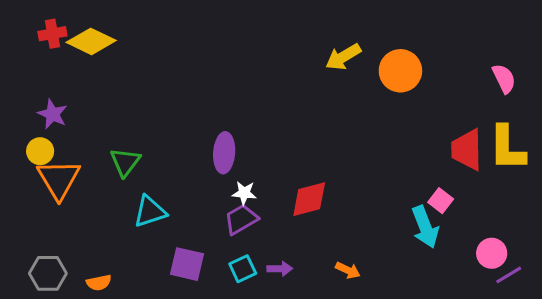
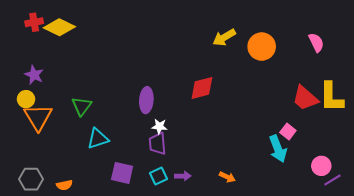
pink semicircle: (504, 79) -> (316, 42), moved
red trapezoid: (467, 150) -> (305, 98), turned -48
red diamond: (309, 199) -> (202, 88), moved
purple trapezoid: (241, 219) -> (157, 144), turned -65

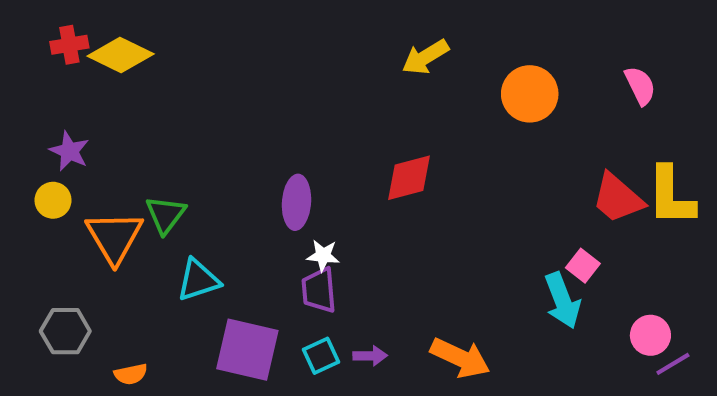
yellow arrow: (224, 37) -> (425, 57), moved
orange triangle: (38, 117) -> (114, 237), moved
purple square: (122, 173) -> (247, 350), size x1.4
orange arrow: (227, 177) -> (460, 358), size x1.8
gray hexagon: (31, 179) -> (65, 331), moved

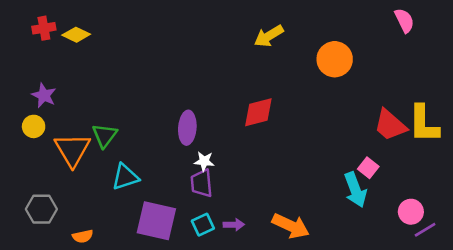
yellow diamond: (121, 55) -> (76, 35), size x0.7
pink semicircle: (640, 86) -> (404, 20), moved

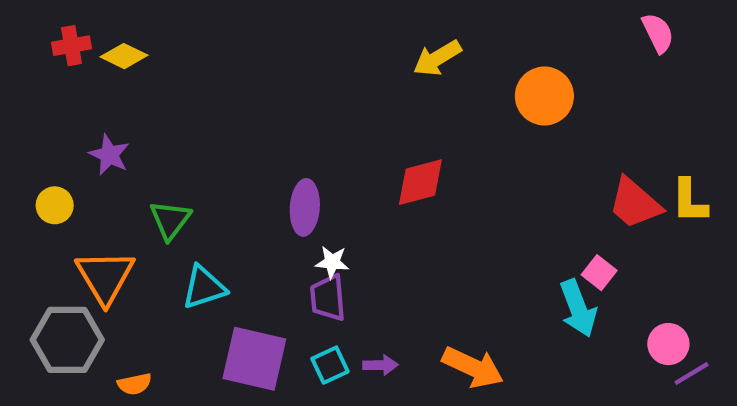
purple star: (44, 95) -> (109, 155), moved
yellow L-shape: (424, 124) -> (689, 201), size x0.7
orange triangle: (72, 150) -> (105, 277), moved
gray hexagon: (41, 209) -> (67, 340), size x1.4

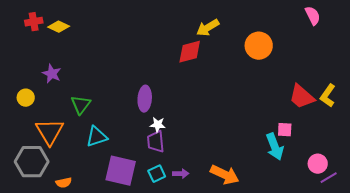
red diamond: (420, 182) -> (190, 52), moved
yellow L-shape: (689, 201) -> (328, 96), turned 35
pink square: (599, 273) -> (285, 130), turned -35

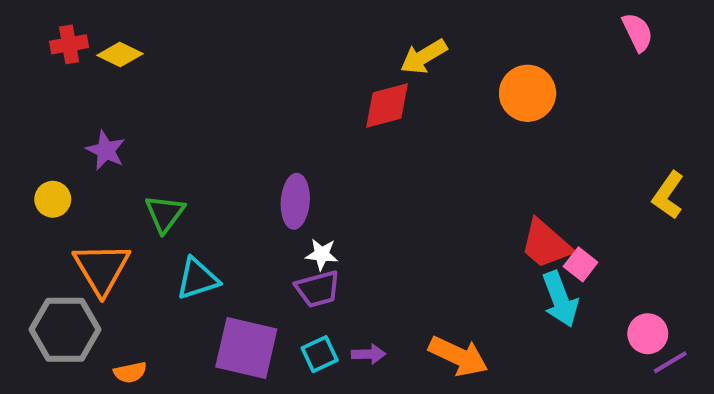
red trapezoid: (302, 97) -> (546, 244), moved
pink square: (285, 130) -> (581, 264), turned 35
purple trapezoid: (156, 142) -> (318, 289), turned -100

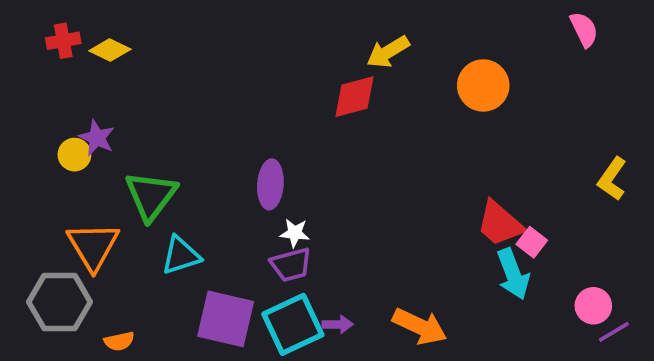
yellow circle: (53, 199) -> (74, 155), moved
green triangle: (165, 214) -> (151, 196), size x1.4
cyan square: (320, 354) -> (293, 324), size x1.8

